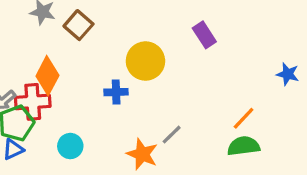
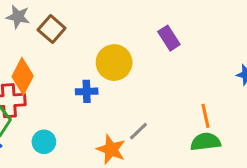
orange line: (244, 118) -> (206, 116), turned -55

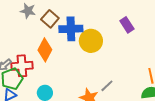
orange diamond: (23, 76) -> (45, 50), moved
blue cross: (87, 91) -> (71, 29), moved, size x1.6

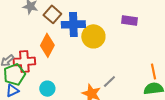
purple rectangle: (127, 25) -> (130, 20), turned -49

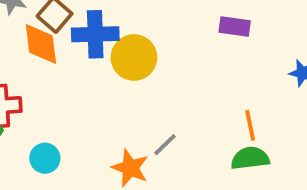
purple rectangle: (130, 20) -> (235, 27), moved
orange diamond: (47, 45) -> (41, 44), moved, turned -35

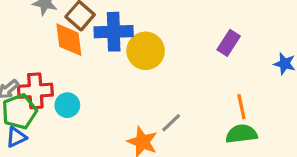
purple rectangle: (235, 27) -> (229, 43), moved, turned -65
cyan circle: (45, 158) -> (67, 105), moved

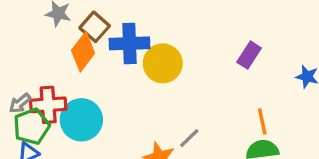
orange diamond: (69, 40) -> (83, 52), turned 45
cyan circle: (67, 105) -> (81, 120), size x1.6

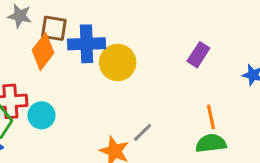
brown square: (95, 27) -> (54, 28), turned -32
cyan circle: (81, 120) -> (41, 115), size x0.7

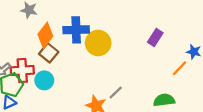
brown square: (54, 28) -> (49, 53), moved, turned 30
orange line: (211, 117) -> (179, 68), moved, turned 56

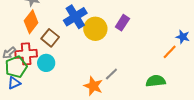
blue cross: (76, 30) -> (75, 17), turned -30
orange diamond: (45, 35) -> (31, 22), moved
purple rectangle: (155, 38) -> (122, 23), moved

